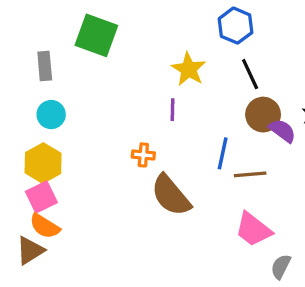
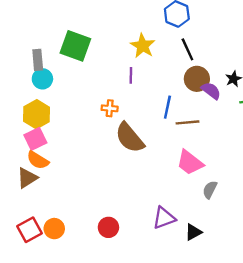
green square: (96, 35) -> (75, 46), moved
gray rectangle: (45, 66) -> (38, 60), moved

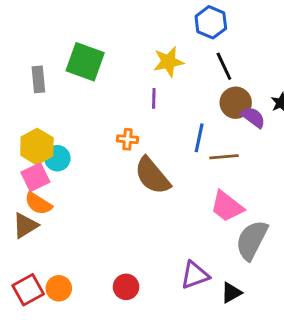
yellow star: (143, 46) -> (168, 62), turned 30
cyan circle: (42, 79) -> (57, 158), moved
gray semicircle: (210, 190) -> (252, 240), size x1.8

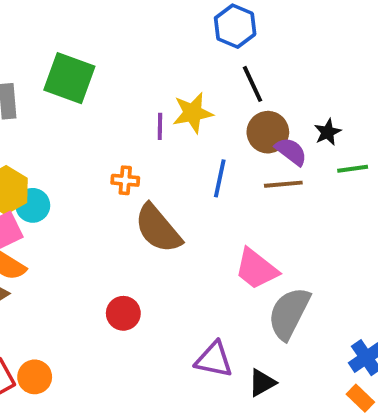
yellow star: (168, 62) -> (193, 113), moved
brown line: (224, 157) -> (283, 184), moved
purple triangle: (195, 275) -> (214, 360), turned 32
red circle: (126, 287) -> (123, 313), moved

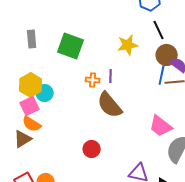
green square: (69, 78) -> (71, 46), moved
purple line: (160, 126) -> (111, 76), moved
blue line: (220, 178) -> (162, 75), moved

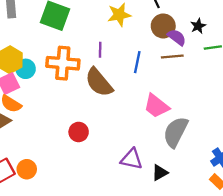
blue line: (162, 75) -> (137, 62), moved
orange cross: (93, 80) -> (63, 63), moved, size x2.0

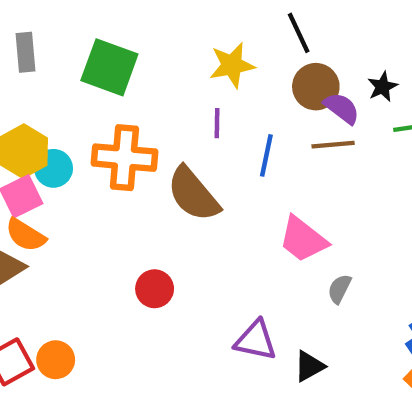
purple line: (100, 50) -> (217, 123), moved
gray semicircle: (176, 132) -> (339, 289), size x0.5

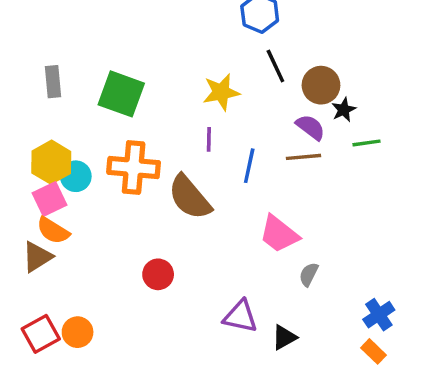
brown circle: (316, 87) -> (321, 85), moved

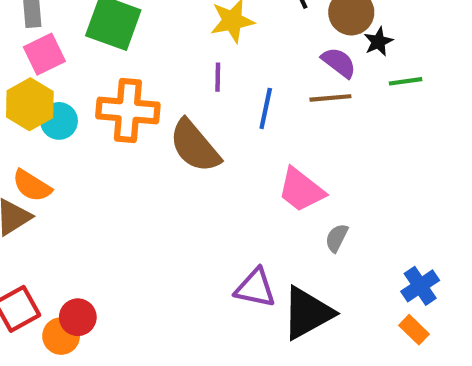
pink square: (49, 199) -> (44, 54), moved
red circle: (158, 274) -> (78, 317), moved
orange circle: (78, 332) -> (61, 336), moved
black triangle: (284, 337) -> (307, 313), size x1.8

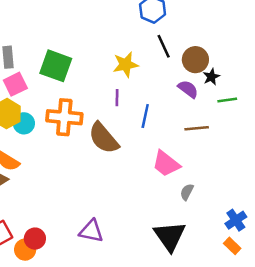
brown line: (330, 98) -> (197, 128), moved
purple triangle: (255, 288) -> (91, 231), moved
black triangle: (307, 313) -> (170, 236), turned -36

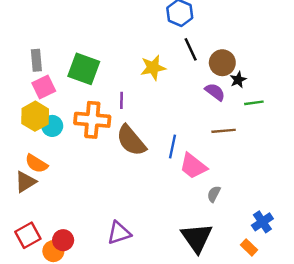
purple line: (117, 98) -> (121, 100), moved
blue line: (145, 116) -> (172, 147), moved
purple triangle: (91, 231) -> (119, 233), turned -30
orange rectangle: (232, 246) -> (249, 247), moved

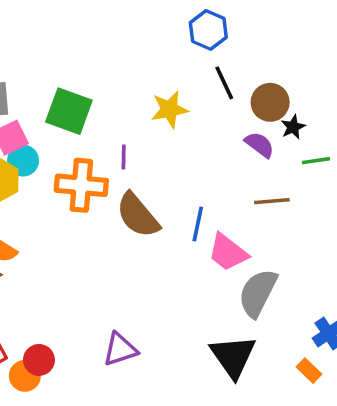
cyan circle: (52, 126) -> (23, 161), moved
gray semicircle: (214, 194) -> (258, 293), size x2.0

